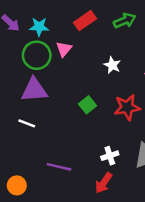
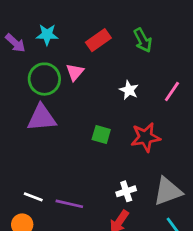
green arrow: (125, 21) -> (143, 40), turned 85
cyan star: (39, 27) -> (47, 35), moved
green square: (87, 105) -> (101, 134), turned -35
white line: (27, 123) -> (33, 197), moved

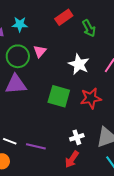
red rectangle: (98, 40) -> (64, 17), moved
white star: (129, 90) -> (79, 64), size x1.5
green square: (101, 134) -> (59, 96), size x1.6

